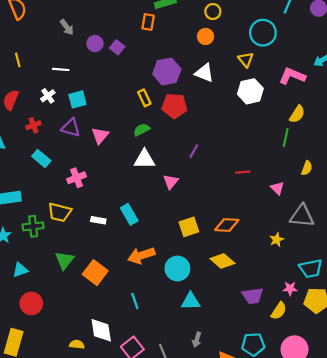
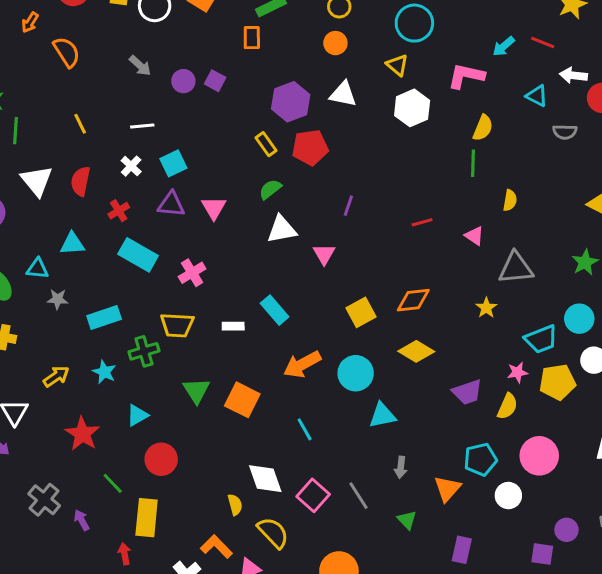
cyan rectangle: (41, 158) -> (138, 255), size x1.4
yellow semicircle: (77, 344) -> (235, 505), turned 80

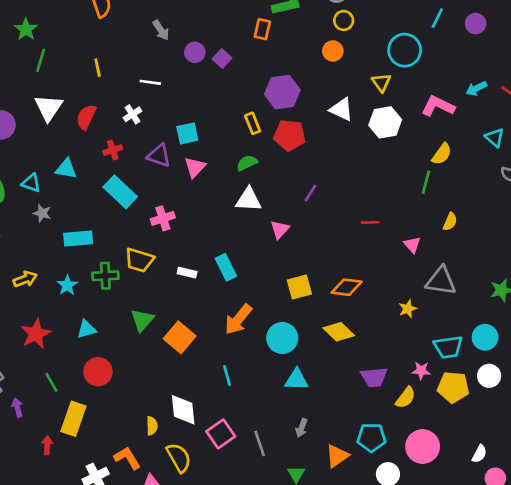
white triangle: (343, 94) -> (342, 109), moved
cyan square: (173, 163) -> (187, 133), moved
orange arrow: (302, 364) -> (238, 319), turned -36

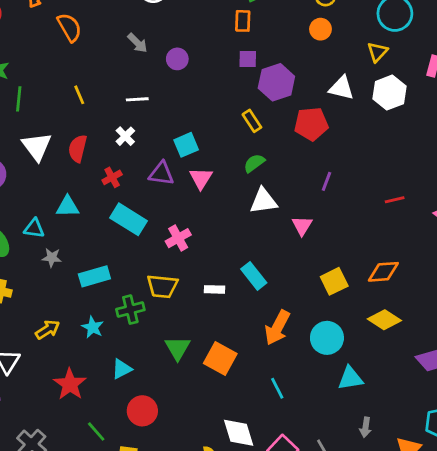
purple square: (222, 59) -> (248, 59), moved, turned -30
yellow triangle: (381, 83) -> (377, 52), turned 30
red pentagon: (290, 135) -> (311, 124), moved

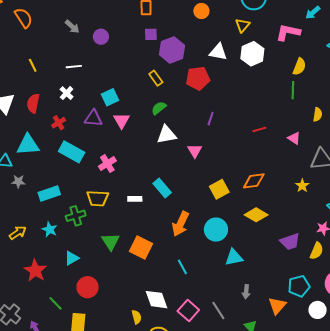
cyan triangle: (68, 207) -> (28, 145), size x1.4

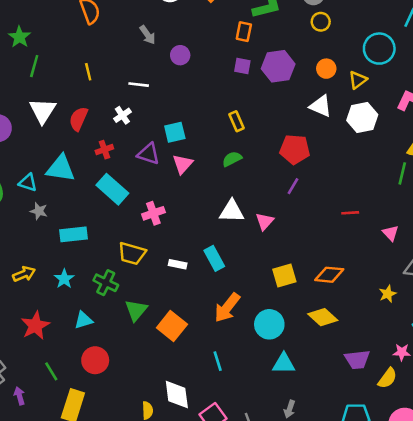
orange circle: (201, 11) -> (326, 69), moved
purple hexagon: (172, 50) -> (278, 66), moved
red pentagon: (198, 78) -> (295, 149), moved
white triangle: (167, 135) -> (232, 211), moved
green cross: (76, 216) -> (106, 283), moved, turned 30

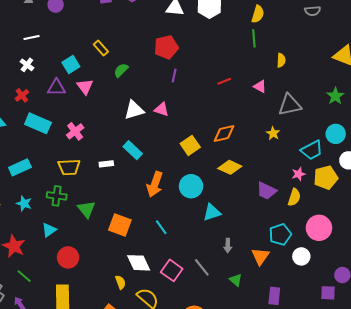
yellow rectangle: (236, 121) -> (101, 48), moved
pink triangle: (265, 221) -> (162, 109), turned -35
orange square: (172, 326) -> (120, 225), moved
purple trapezoid: (357, 359) -> (267, 191), turned 50
green line: (51, 371) -> (24, 276), moved

